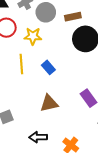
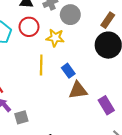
brown rectangle: (73, 17) -> (108, 20), moved, turned -49
brown triangle: (49, 103) -> (78, 90), moved

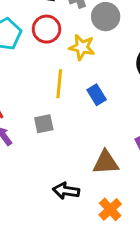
brown triangle: (78, 90) -> (106, 162), moved
gray square: (21, 117) -> (44, 124), moved

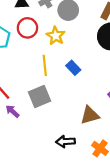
yellow star: (82, 47) -> (56, 36), turned 30
gray square: (44, 124) -> (39, 97), size x1.5

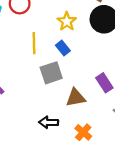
yellow star: (56, 36) -> (67, 21), moved
gray square: (39, 97) -> (51, 73), moved

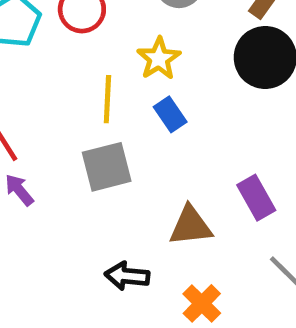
yellow star: (67, 21) -> (159, 59), moved
gray square: (51, 73) -> (107, 167), moved

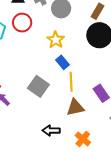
yellow line: (107, 99) -> (71, 82), moved
gray square: (107, 167) -> (38, 86), turned -35

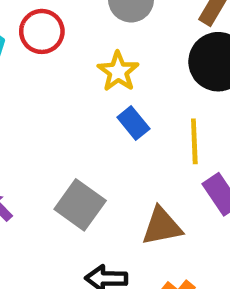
yellow line: (71, 82) -> (194, 141), moved
gray square: (38, 86) -> (80, 205), moved

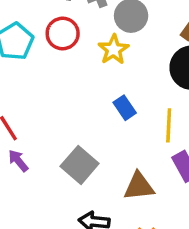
yellow star: (118, 72) -> (114, 50), moved

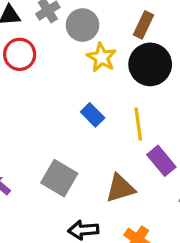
yellow star: (114, 50) -> (102, 57), moved

